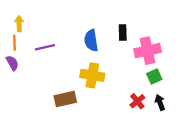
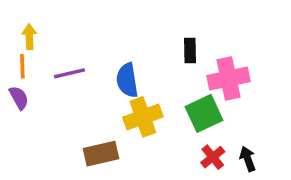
blue semicircle: (91, 40) -> (127, 80), moved
yellow cross: (92, 75) -> (143, 117), turned -30
green square: (154, 76) -> (204, 113), moved, size x1.5

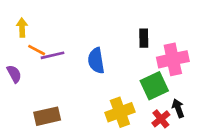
orange line: (22, 66) -> (37, 50), moved, turned -60
yellow cross: (143, 117) -> (120, 112), moved
brown rectangle: (101, 154) -> (47, 116), moved
black arrow: (248, 159) -> (178, 108), moved

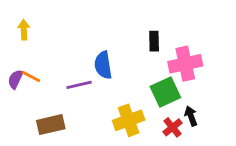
orange line: (37, 50) -> (31, 76), moved
purple line: (52, 55) -> (79, 85), moved
purple semicircle: (14, 74) -> (15, 79), turned -126

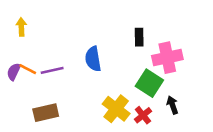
purple line: (79, 85) -> (52, 70), moved
green square: (165, 92) -> (149, 83), turned -32
yellow cross: (129, 120) -> (116, 109), turned -32
red cross: (172, 127) -> (143, 115), moved

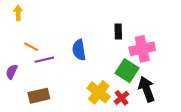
yellow arrow: (21, 27) -> (18, 13), moved
orange line: (28, 69) -> (31, 47), moved
purple semicircle: (14, 72) -> (12, 72), moved
black arrow: (172, 105) -> (147, 89), size x1.6

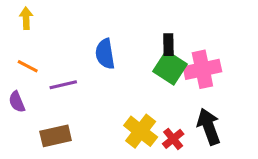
orange line: (31, 47) -> (28, 66), moved
blue semicircle: (79, 50) -> (105, 54), moved
green square: (127, 71) -> (170, 68), moved
purple semicircle: (12, 72) -> (17, 102), turned -48

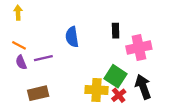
green square: (170, 68) -> (116, 76), moved
purple semicircle: (17, 102) -> (21, 62), moved
yellow cross: (141, 131) -> (96, 90), turned -35

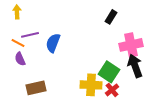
black rectangle: (116, 31) -> (111, 17), moved, turned 32
blue semicircle: (72, 37) -> (53, 43), moved, turned 30
purple line: (43, 58) -> (30, 35), moved
black arrow: (143, 87) -> (135, 66), moved

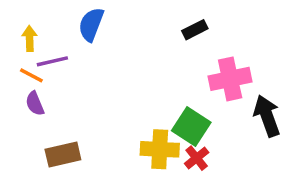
yellow arrow: (17, 12) -> (30, 38), moved
black rectangle: (111, 17) -> (195, 30), turned 32
blue semicircle: (53, 43) -> (91, 24), moved
black arrow: (135, 66) -> (267, 116), moved

